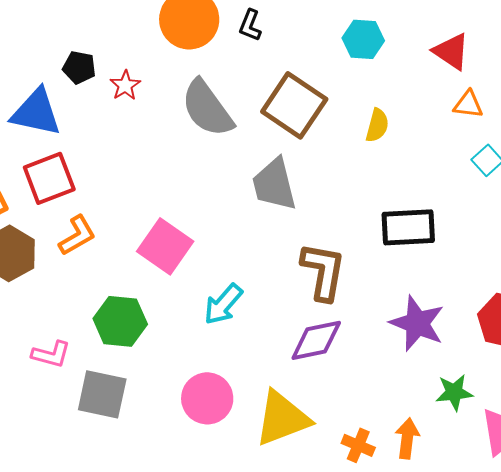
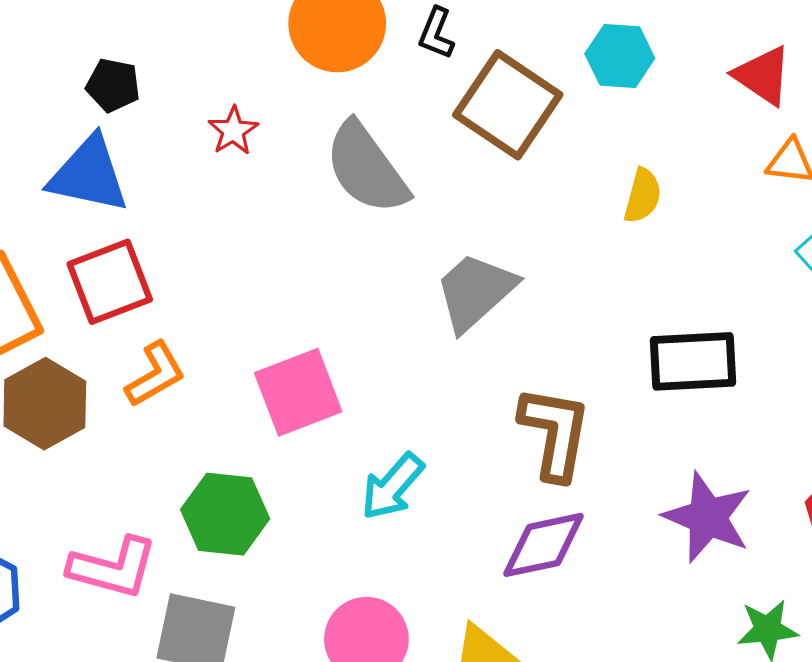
black pentagon: (79, 67) -> (113, 85), moved
brown square: (294, 105) -> (508, 105), moved
gray trapezoid: (274, 184) -> (475, 292), turned 62
pink square: (165, 246) -> (298, 392), turned 34
pink L-shape: (51, 354) -> (113, 568), size x1.4

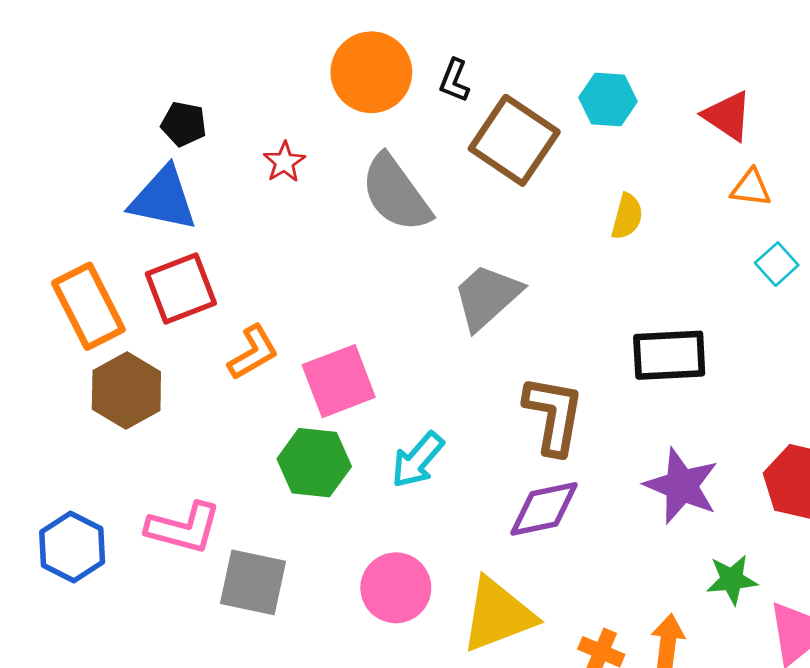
orange L-shape: (155, 374) -> (253, 352), moved
green hexagon: (225, 514) -> (314, 463), moved

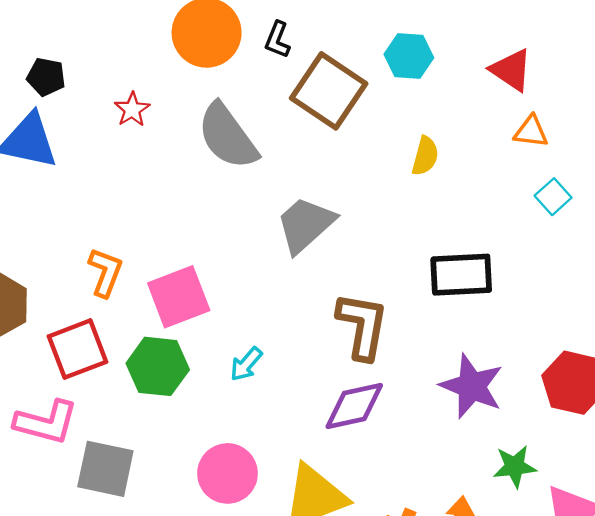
red square: (181, 289) -> (77, 349), moved
orange L-shape: (253, 352) -> (105, 272), turned -39
cyan arrow: (418, 460) -> (246, 364), size x0.7

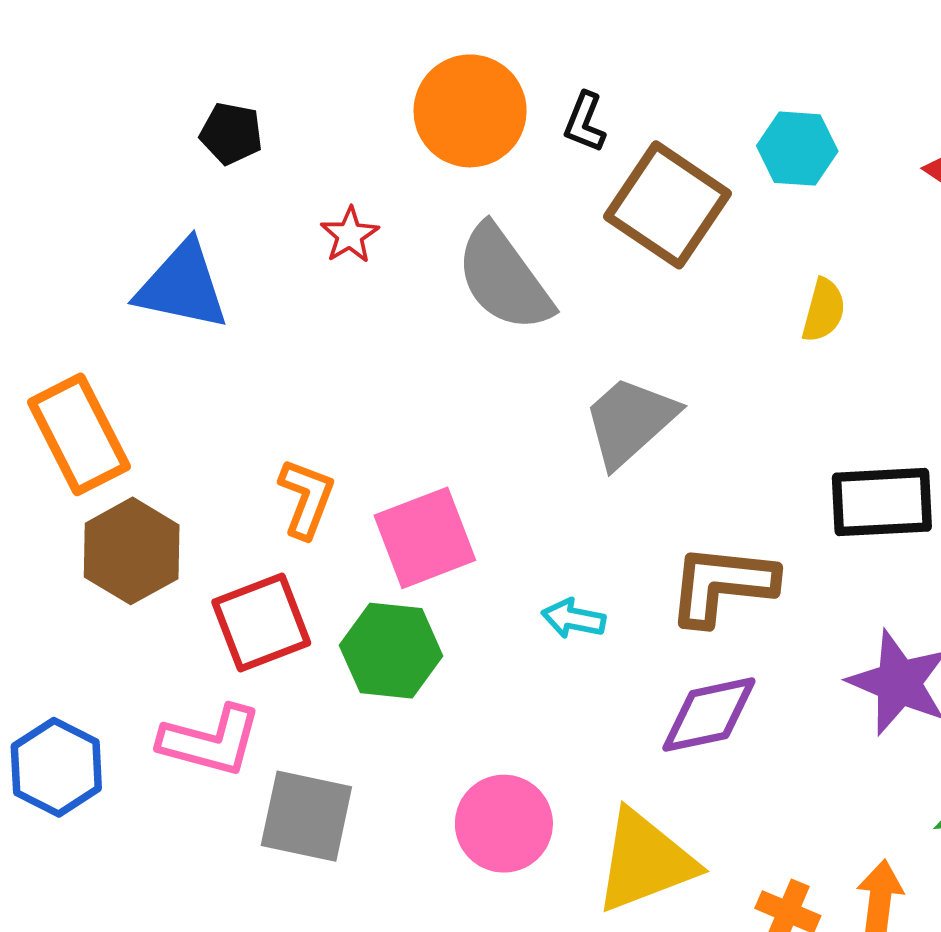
black pentagon: (46, 77) -> (231, 134), moved
brown L-shape: (362, 326) -> (722, 585), turned -94
cyan arrow: (246, 364) -> (573, 619), moved, turned 60

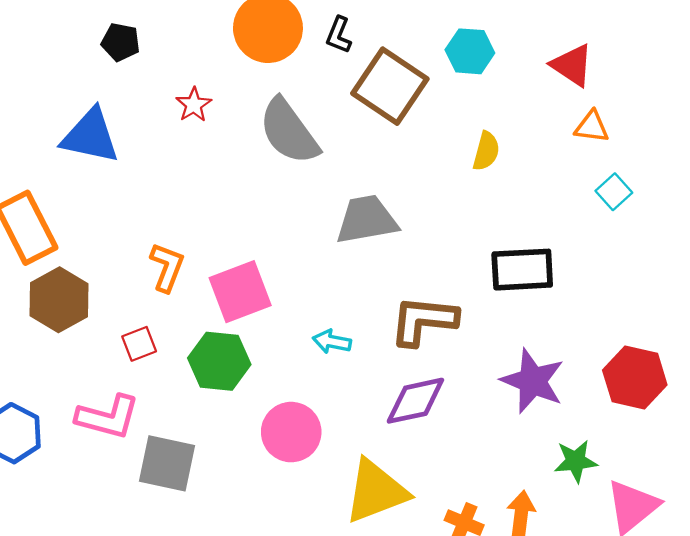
gray trapezoid: (630, 421) -> (367, 220), turned 32
red square: (261, 622) -> (139, 344), size x0.6
pink circle: (504, 824) -> (291, 432), moved

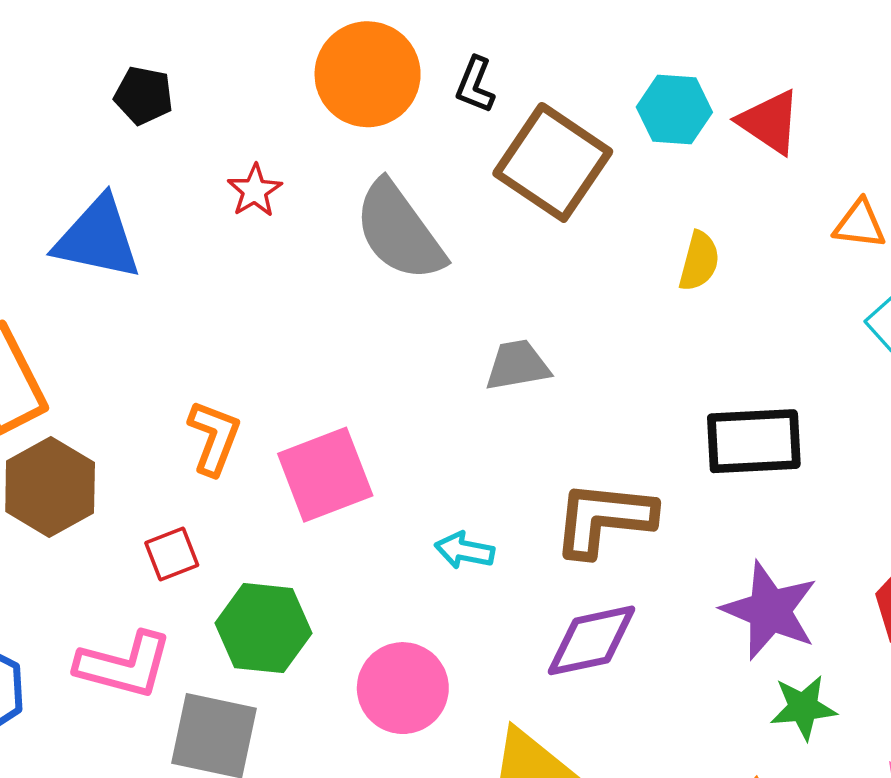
red triangle: (572, 65) -> (770, 122), moved
gray trapezoid: (367, 220) -> (517, 365), size x0.7
green hexagon: (219, 361) -> (263, 628), moved
green star: (576, 461) -> (803, 707), moved

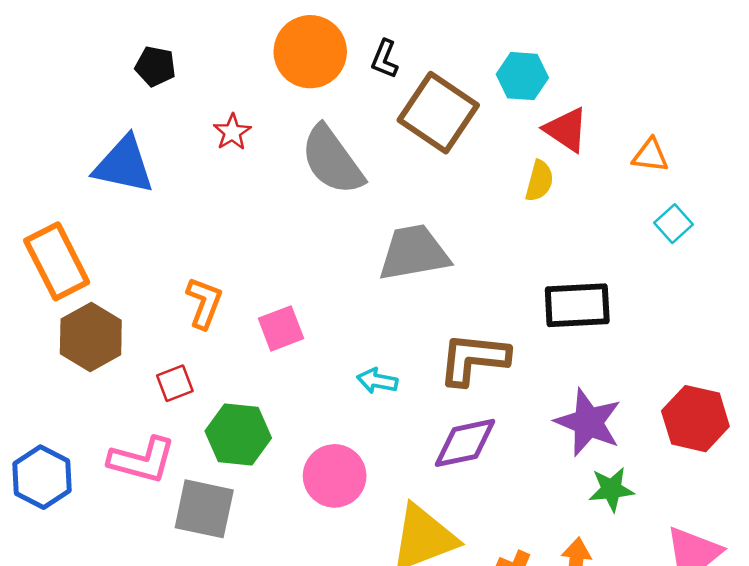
red triangle: (770, 122) -> (566, 130), moved
gray trapezoid: (517, 365) -> (414, 253), size x1.6
pink square: (325, 475) -> (281, 328), size x0.7

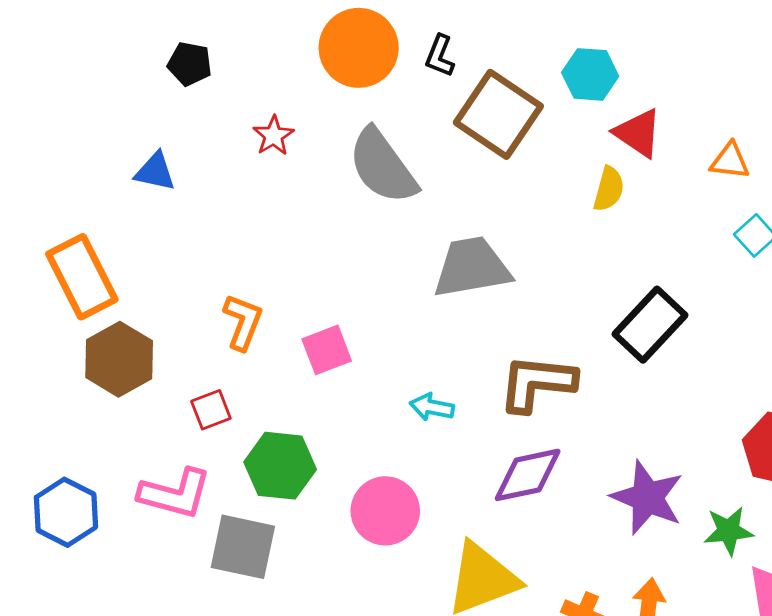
blue triangle: (124, 165) -> (155, 172), size x0.6
black rectangle: (577, 305) -> (650, 325), turned -44
purple star: (588, 422) -> (647, 498), moved
green star: (611, 489) -> (729, 531), moved

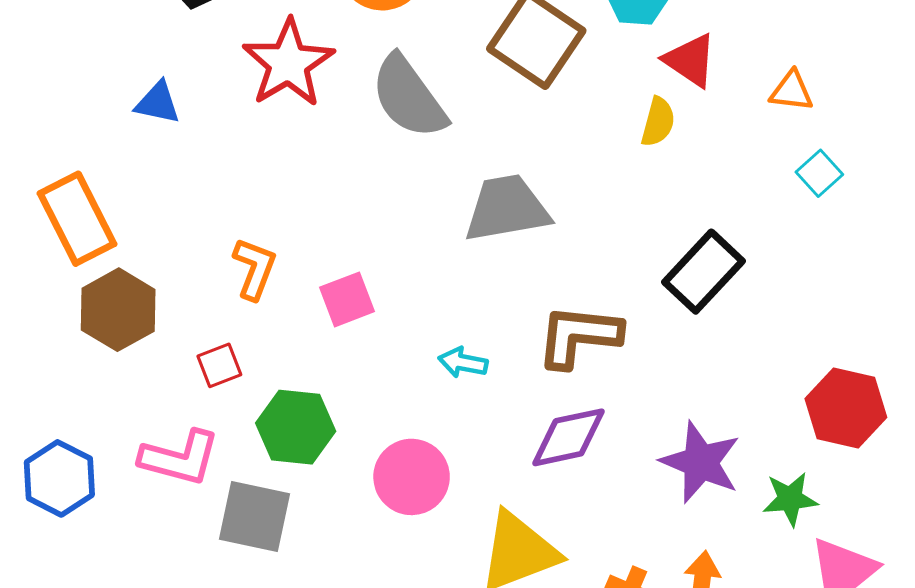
red star: (273, 136) -> (288, 63), size x2.0

